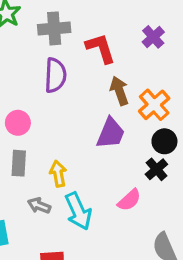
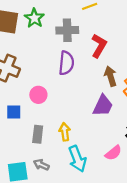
red L-shape: (101, 48) -> (99, 46), turned 45
gray rectangle: (19, 163) -> (38, 134), moved
gray arrow: (39, 206) -> (41, 165), moved

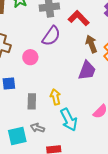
red L-shape: (99, 46) -> (79, 18), turned -70
purple semicircle: (66, 63) -> (51, 36), turned 35
pink circle: (38, 95) -> (30, 57), moved

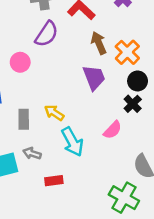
purple trapezoid: (87, 71) -> (94, 77), turned -40
yellow arrow: (55, 97) -> (54, 113), turned -42

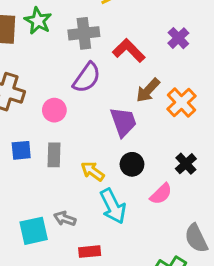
brown arrow: (99, 43) -> (148, 90), turned -115
purple trapezoid: (94, 77) -> (123, 122), moved
black circle: (138, 81) -> (132, 164), moved
gray rectangle: (24, 119) -> (54, 155), moved

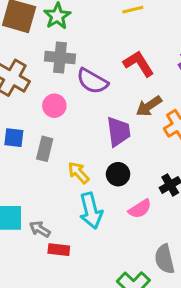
gray cross: (84, 33) -> (60, 58), moved
purple semicircle: (87, 78) -> (92, 81), turned 72
gray arrow: (65, 219) -> (40, 229), moved

